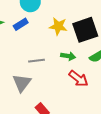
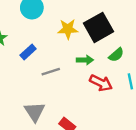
blue rectangle: (21, 24) -> (28, 52), moved
gray triangle: (22, 83) -> (35, 112), moved

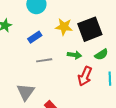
blue rectangle: (28, 52) -> (35, 37), moved
red arrow: (101, 83) -> (85, 76), turned 78

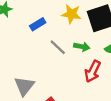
gray line: (44, 60) -> (58, 47), moved, turned 49

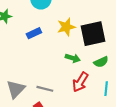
yellow star: (71, 14) -> (66, 27), turned -30
gray line: (58, 47) -> (45, 89), moved, turned -35

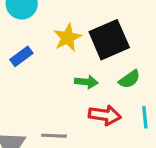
red arrow: (80, 82) -> (105, 115), turned -102

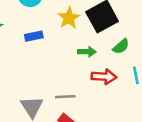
blue rectangle: (21, 56) -> (34, 36), turned 30

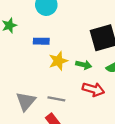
yellow star: (69, 18) -> (58, 61), moved

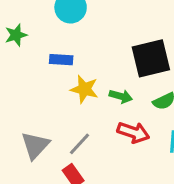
yellow star: (58, 61) -> (84, 89), turned 30
gray line: (56, 99) -> (79, 144), turned -60

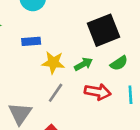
green arrow: (121, 96) -> (83, 64), turned -36
gray line: (79, 144) -> (56, 93), moved

